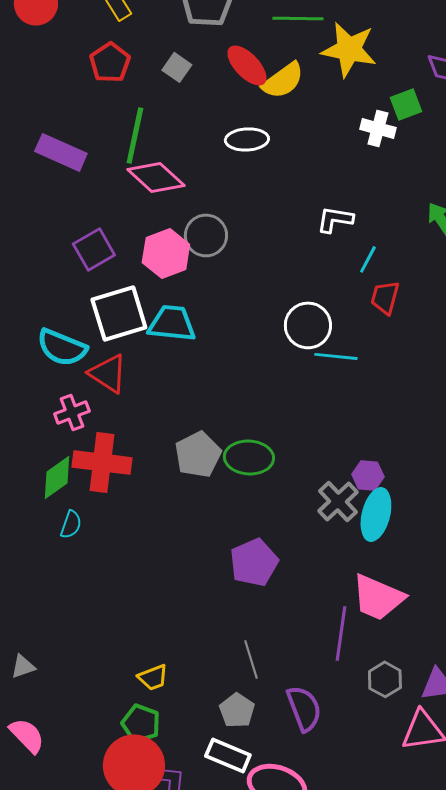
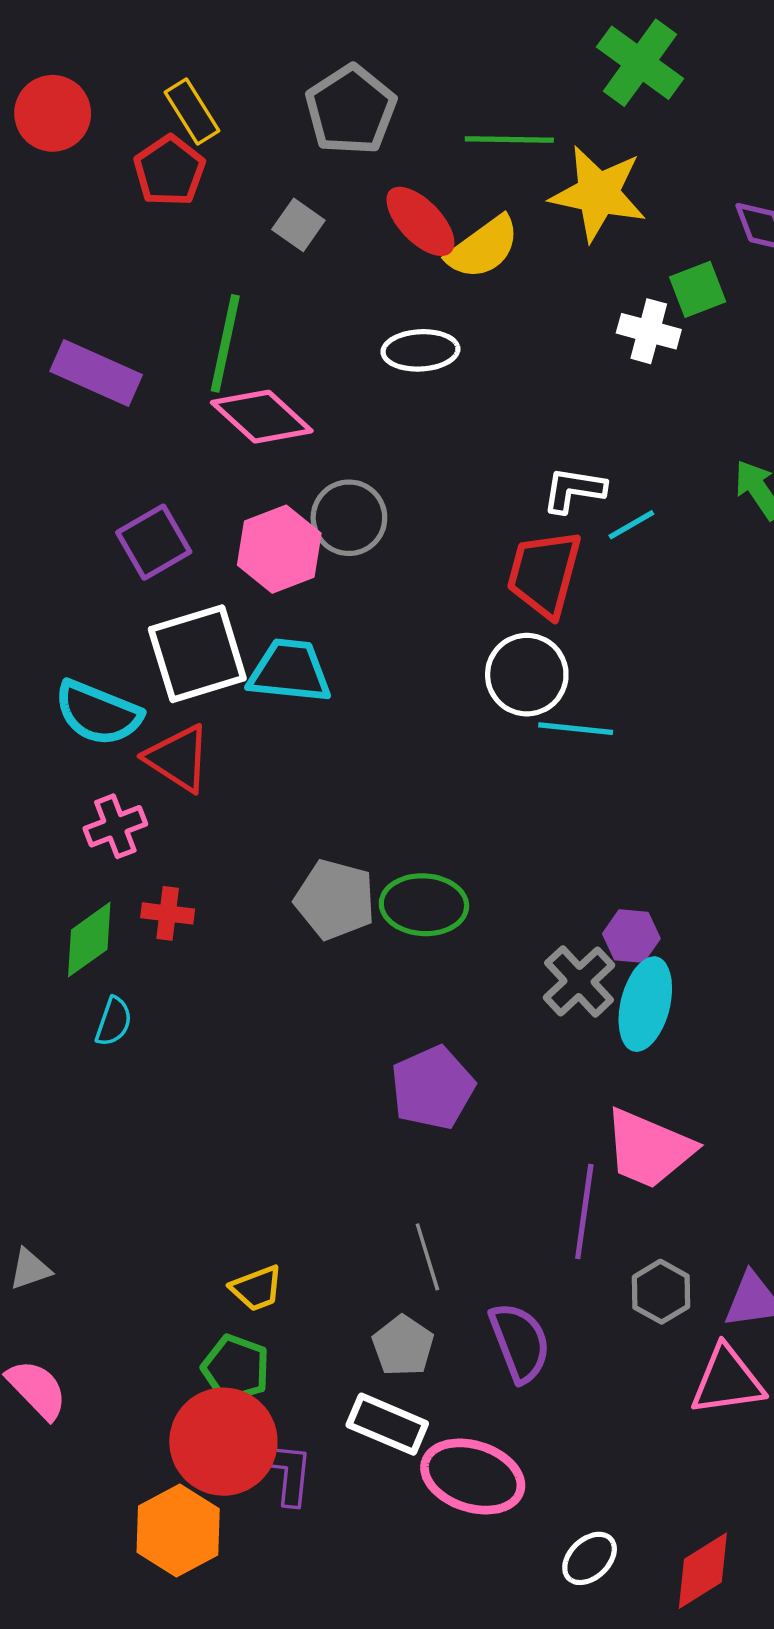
red pentagon: (110, 62) -> (169, 171), moved
cyan line: (368, 259) -> (631, 525), moved, turned 32
red trapezoid: (385, 297) -> (544, 574), moved, size x1.5
gray pentagon: (198, 454) -> (335, 899), turned -30
red cross: (102, 462) -> (168, 913), size x0.5

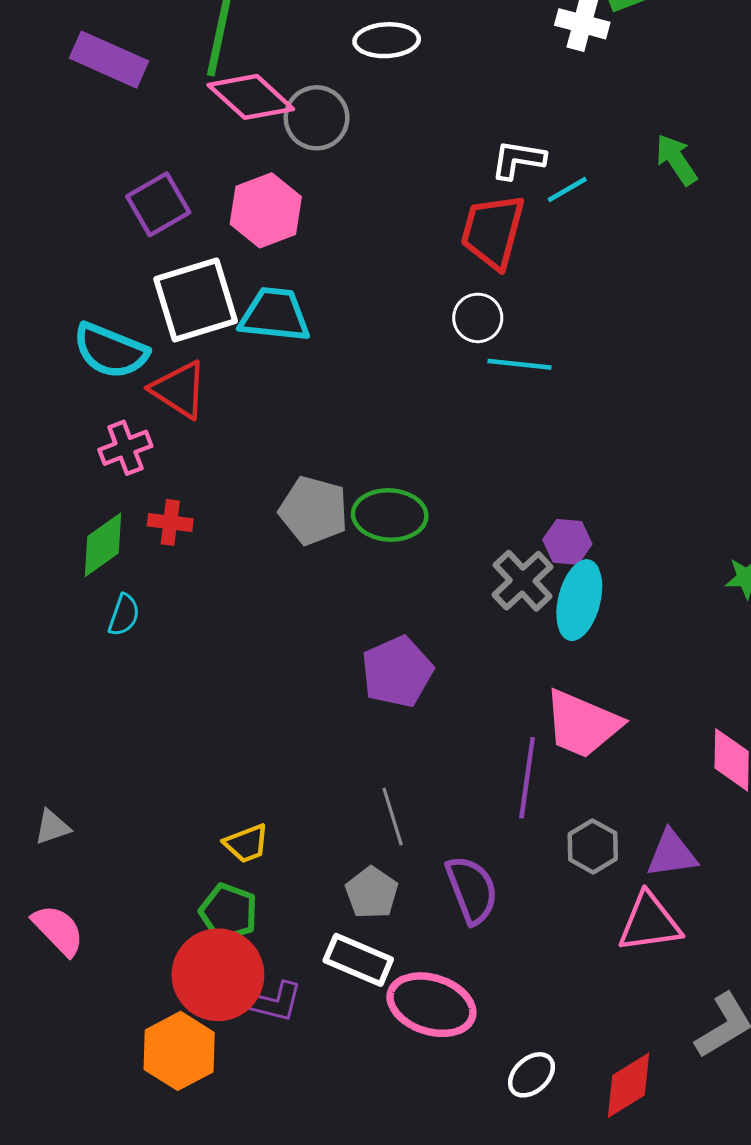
gray circle: (349, 518) -> (317, 118), moved
white circle: (527, 675) -> (478, 318), size x0.7
purple L-shape: (288, 1473) -> (273, 1002), turned 98

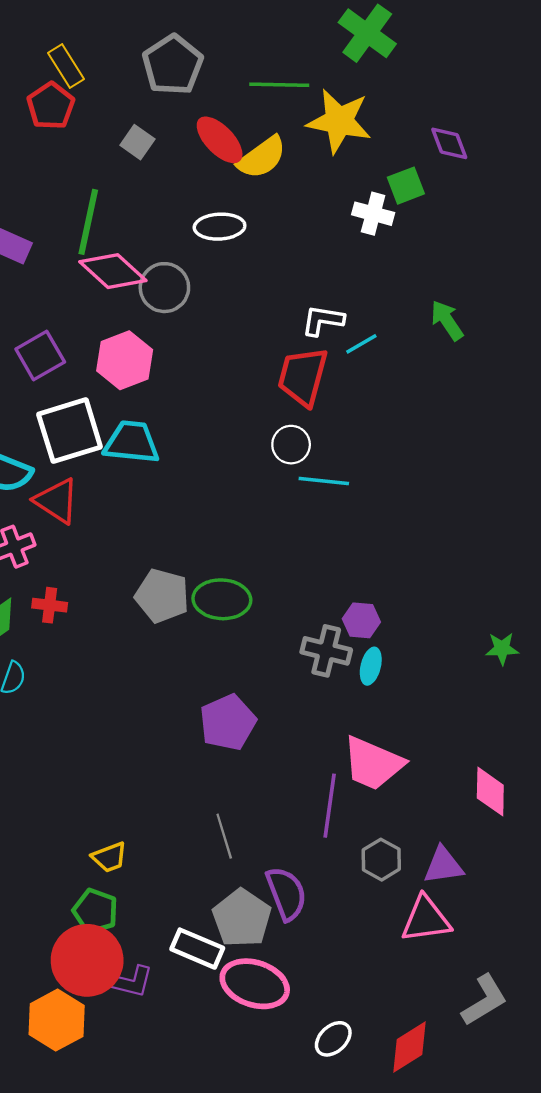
gray cross: (523, 581) -> (326, 651), turned -33
cyan ellipse: (579, 600) -> (371, 666), size x0.6
gray pentagon: (372, 893) -> (242, 918), moved, size x1.4

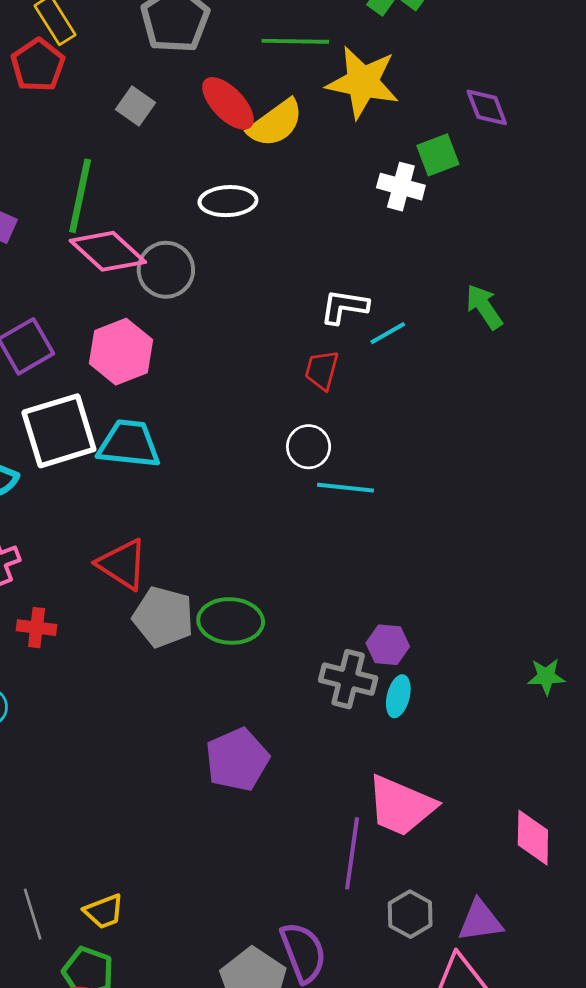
red trapezoid: (303, 377) -> (322, 370), size x0.6
red triangle: (57, 501) -> (122, 564), moved
gray line: (224, 836) -> (33, 914), moved

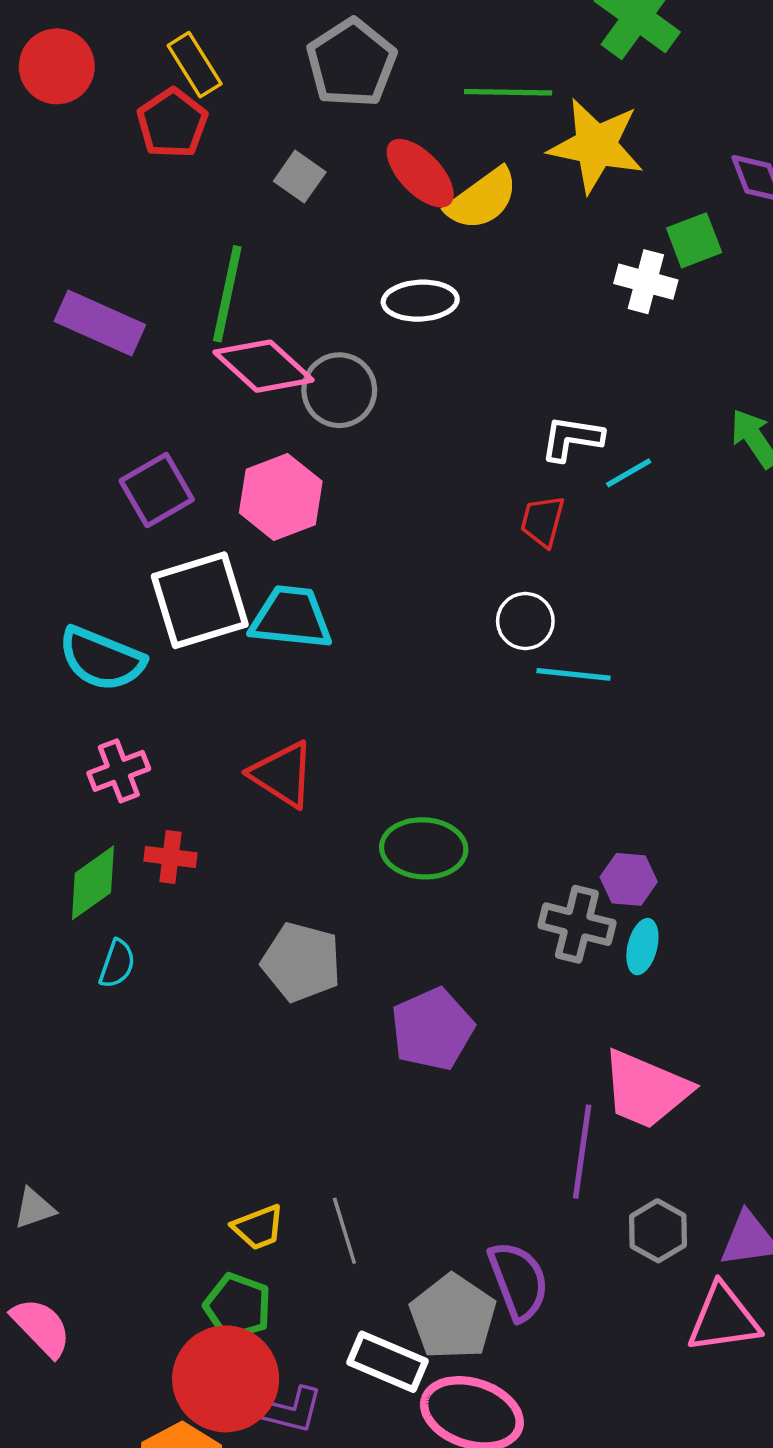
gray pentagon: (163, 617) -> (301, 962), moved
gray line: (33, 914) -> (344, 1231), moved

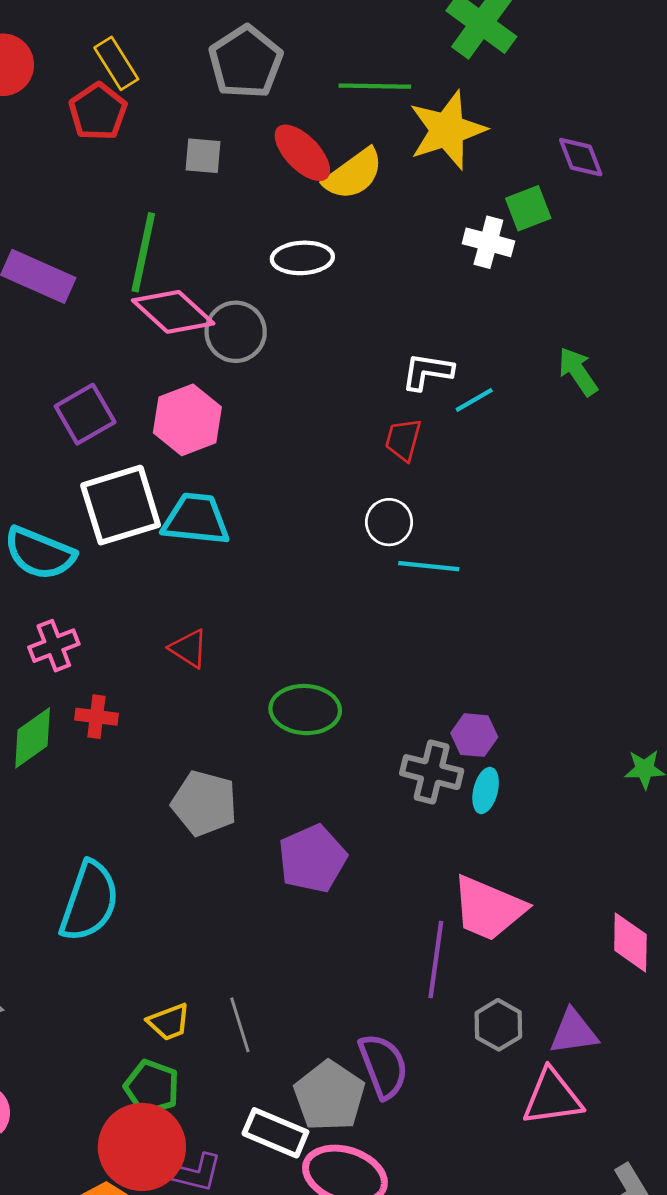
yellow star: (596, 146) -> (447, 130), turned -30
gray square: (300, 177) -> (203, 156), turned -30
red triangle: (282, 774) -> (189, 648), size x0.7
cyan semicircle: (117, 964) -> (89, 901), moved, size x2.0

